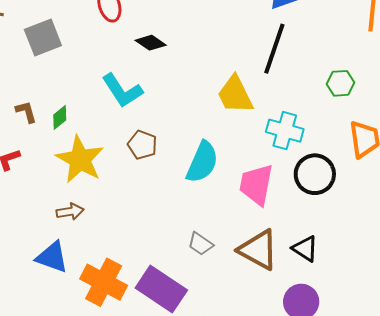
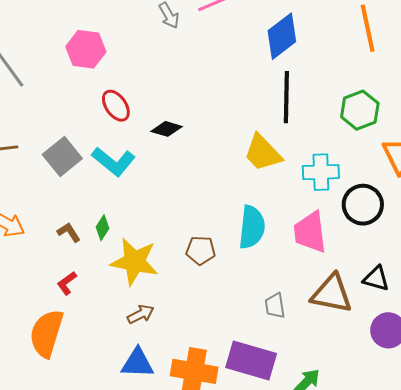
green hexagon: (341, 83) -> (360, 110), size x1.4
cyan L-shape: (122, 91) -> (114, 161), moved
brown pentagon: (142, 145) -> (201, 250), moved
gray trapezoid: (200, 244) -> (275, 306), turned 64

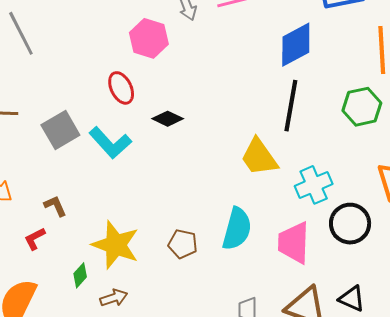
pink hexagon: (86, 49) -> (149, 38), moved
green hexagon: (360, 110) -> (362, 107), moved
cyan cross: (321, 172) -> (314, 185), turned -30
green diamond: (102, 228) -> (80, 275), moved
red L-shape: (67, 283) -> (35, 239), moved

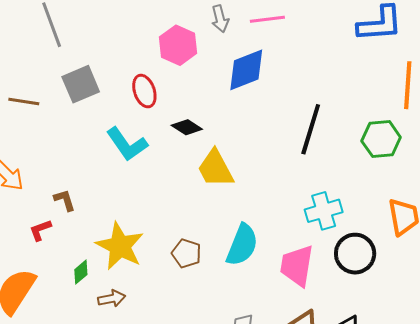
blue diamond: (296, 45) -> (246, 70), moved
gray square: (60, 130) -> (81, 84), moved
yellow trapezoid: (259, 157) -> (215, 169), moved

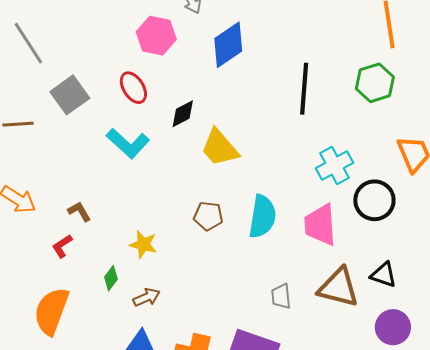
black diamond: (187, 127) -> (183, 114), turned -48
yellow star: (120, 246) -> (143, 244), size x0.6
brown pentagon: (186, 253) -> (208, 216), moved

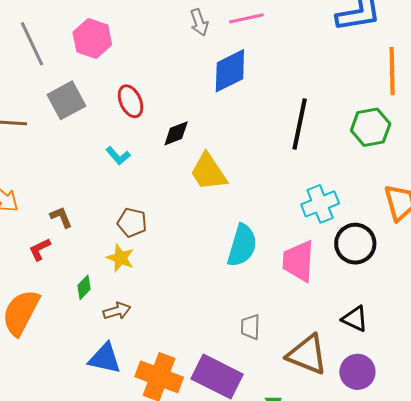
pink hexagon: (156, 36) -> (92, 38), moved
cyan L-shape: (128, 143) -> (118, 156), size x0.6
brown pentagon: (208, 216) -> (132, 222), moved
brown triangle: (338, 288) -> (307, 355), moved

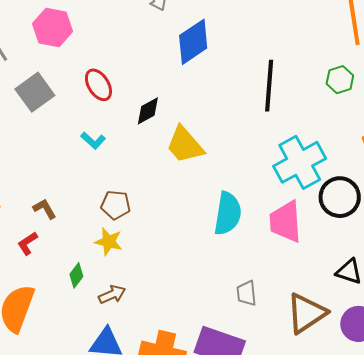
green hexagon: (371, 127) -> (340, 80), size x0.7
cyan cross: (320, 204) -> (300, 162), size x1.4
brown triangle: (307, 355) -> (306, 313), turned -48

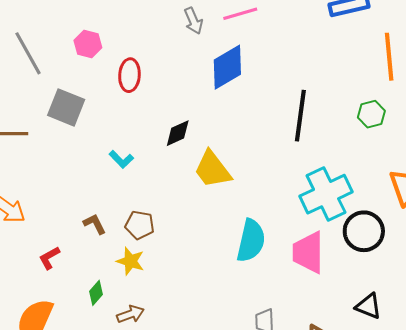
pink hexagon: (53, 28) -> (88, 44), size x0.7
red ellipse: (98, 85) -> (129, 75), moved, turned 32
gray square: (35, 92) -> (66, 107), turned -36
brown L-shape: (45, 209) -> (95, 224), moved

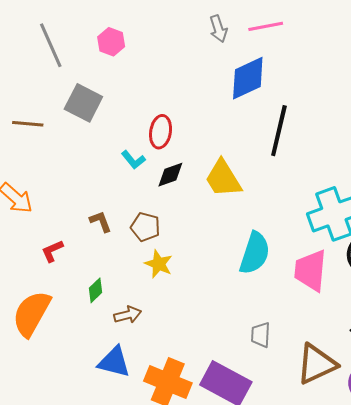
red ellipse: (129, 75) -> (161, 132), moved
black line: (300, 116) -> (279, 131), moved
black diamond: (178, 133) -> (170, 175), moved
yellow star: (130, 261) -> (159, 264), moved

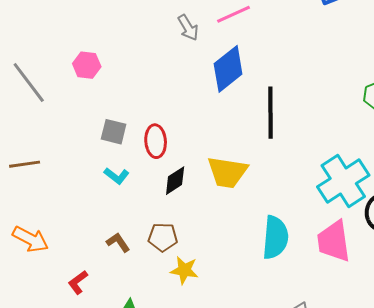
gray square: (83, 103) -> (114, 132), moved, size x0.7
cyan L-shape: (133, 160) -> (117, 176), moved
yellow trapezoid: (223, 179) -> (227, 172), turned -36

